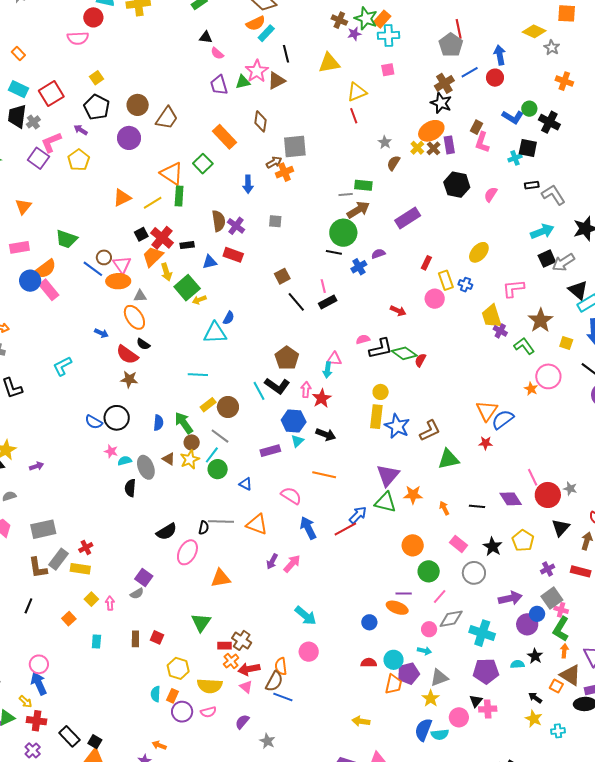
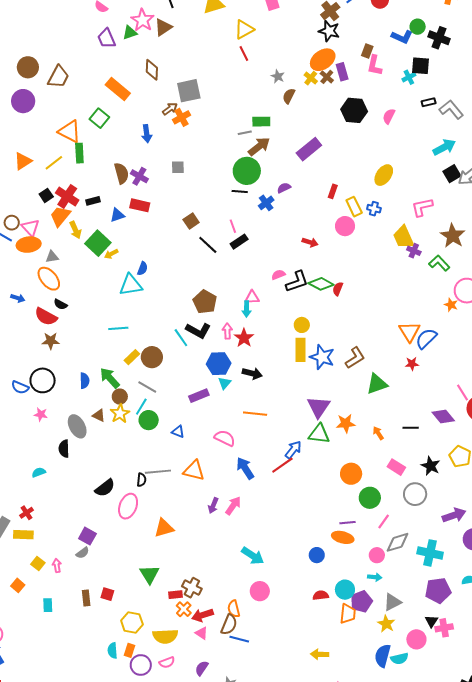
cyan semicircle: (125, 461) -> (39, 472), moved

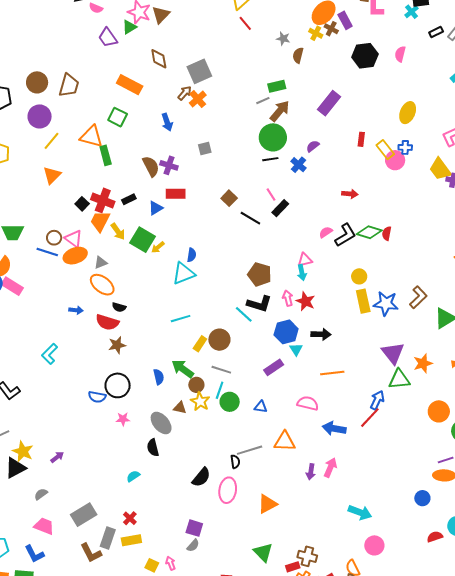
yellow line: (54, 163) -> (52, 141), moved
pink circle: (345, 226) -> (395, 160), moved
blue arrow: (245, 468) -> (334, 428), turned -35

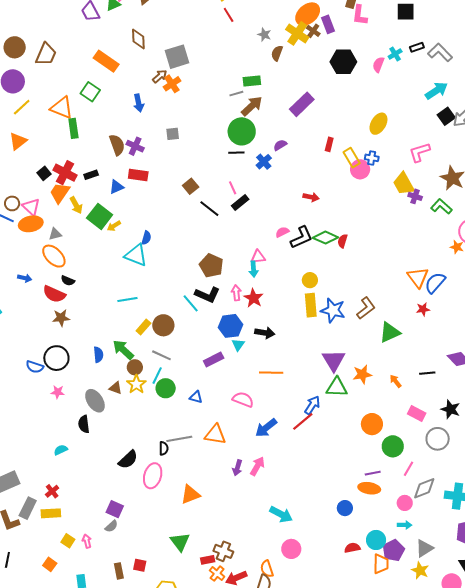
cyan cross: (412, 12) -> (395, 54), moved
yellow cross: (316, 33) -> (297, 33), size x1.6
cyan triangle: (183, 273) -> (136, 255), turned 35
blue arrow: (334, 428) -> (266, 428), turned -55

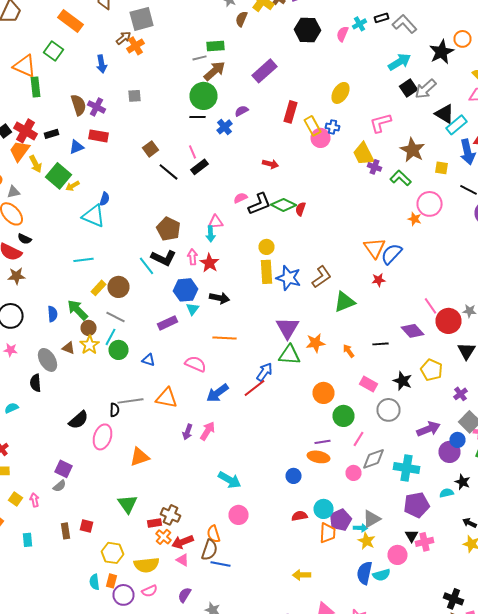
red rectangle: (329, 144) -> (290, 112), size x1.5
cyan arrow: (405, 525) -> (360, 528), moved

